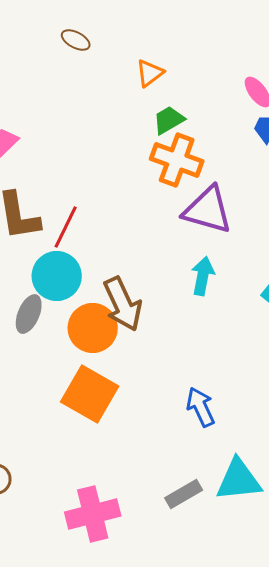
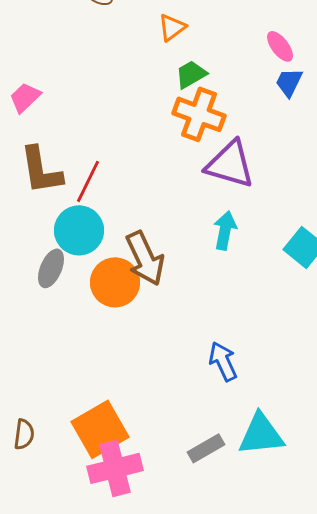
orange square: (90, 394) -> (100, 429), moved, turned 30

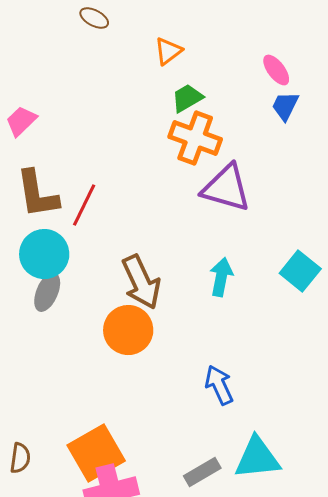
cyan circle: (79, 230) -> (44, 254), moved
cyan arrow: (225, 230) -> (221, 277), moved
orange circle: (115, 282) -> (128, 330), moved

